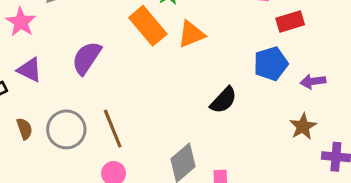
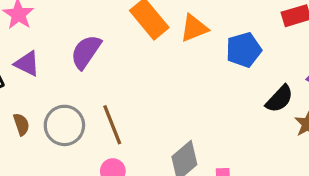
blue pentagon: (271, 64) -> (244, 50), moved
black semicircle: (224, 100) -> (279, 99), moved

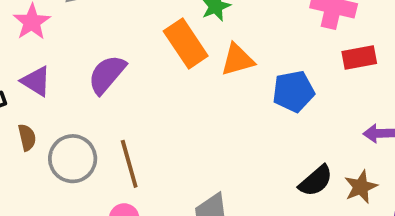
black semicircle: (279, 99) -> (316, 181), moved
brown semicircle: (21, 124) -> (27, 137), moved

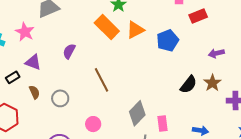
purple semicircle: (107, 74) -> (69, 51), size x0.7
gray circle: (73, 159) -> (60, 98), size x0.7
brown line: (129, 164) -> (101, 80), moved

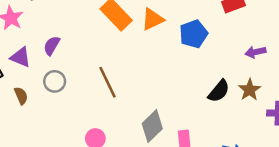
purple semicircle: (69, 51) -> (52, 46), moved
gray circle: (60, 98) -> (55, 81), moved

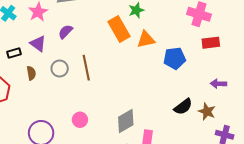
purple semicircle: (52, 46) -> (65, 32), moved
brown line: (107, 82) -> (86, 68), moved
brown star: (250, 90) -> (207, 111), turned -30

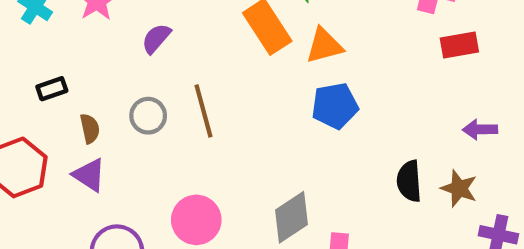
purple triangle: (38, 44) -> (89, 175), moved
blue pentagon: (175, 58) -> (335, 106), moved
black semicircle: (183, 107) -> (409, 181), turned 126
pink circle: (80, 120) -> (196, 220), size x1.5

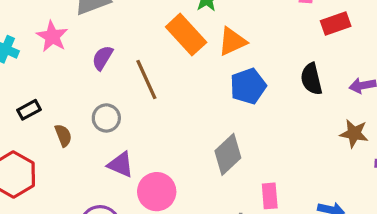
brown line: (203, 111) -> (146, 80), moved
purple triangle: (89, 175) -> (121, 164), moved
black semicircle: (409, 181) -> (311, 79), moved
gray diamond: (291, 217) -> (228, 154), moved

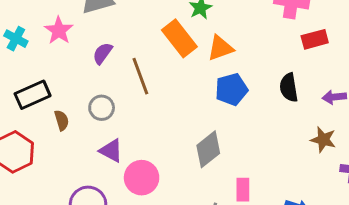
black rectangle: (29, 110) -> (33, 95), size x1.6

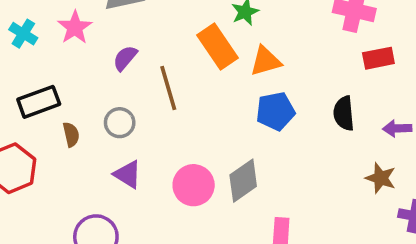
pink circle: (142, 178) -> (194, 185), moved

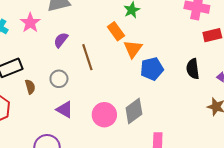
orange rectangle: (218, 46) -> (116, 31), size x0.7
orange triangle: (266, 61) -> (133, 49), moved, turned -36

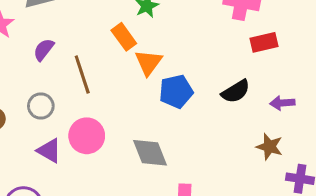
black semicircle: (193, 69) -> (236, 91), turned -114
gray diamond: (134, 111) -> (150, 153), turned -75
pink circle: (104, 115) -> (87, 136), moved

